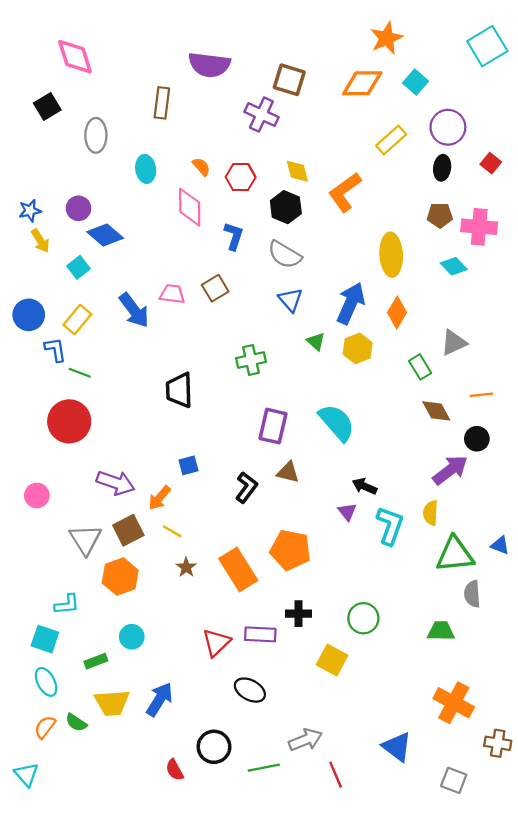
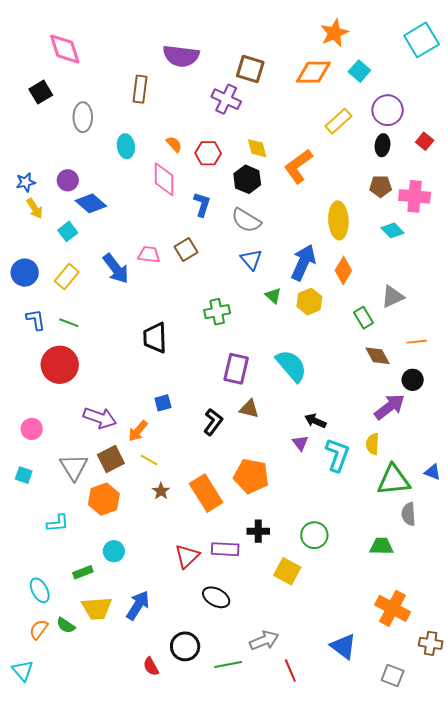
blue L-shape: (55, 350) -> (36, 320), moved
cyan square: (45, 639) -> (24, 475), moved, size x0.7

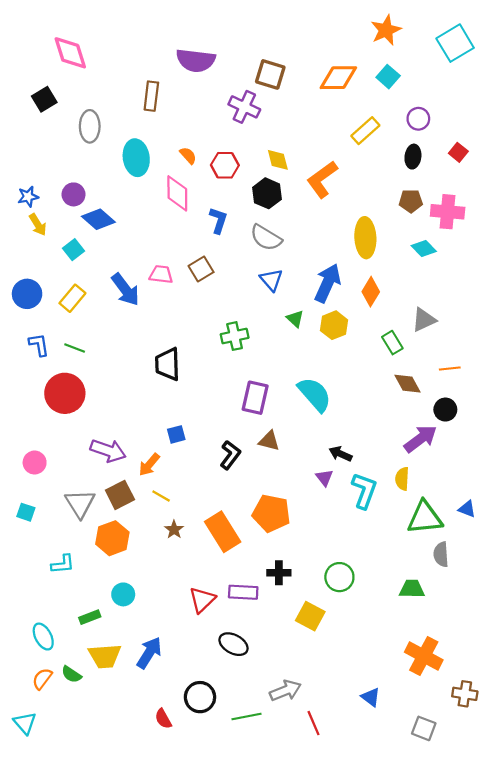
orange star: (334, 33) -> (386, 30), moved
purple circle: (388, 110) -> (418, 119), size x0.7
cyan ellipse: (126, 146) -> (136, 158), size x1.4
blue triangle: (343, 646) -> (371, 697), size x0.7

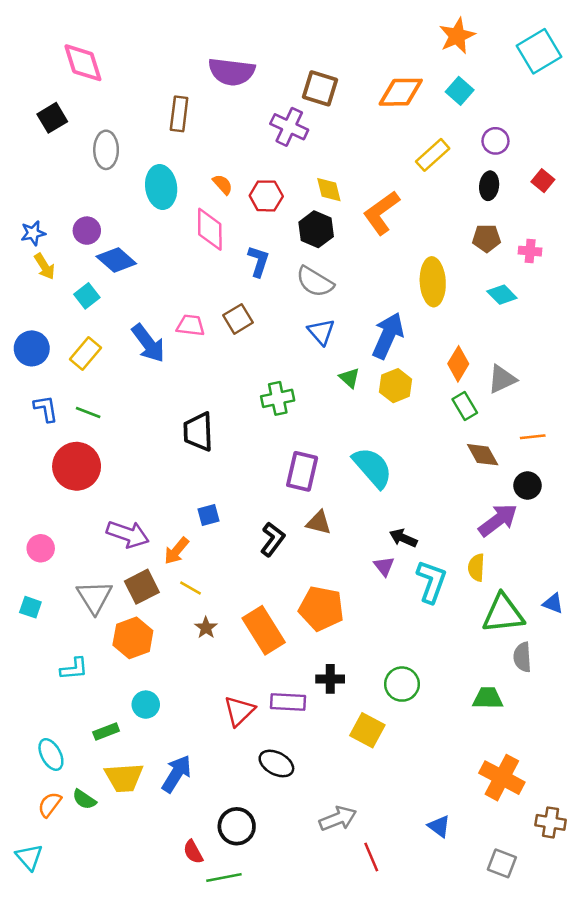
pink cross: (448, 212) -> (530, 251), size x0.6
orange diamond: (371, 292) -> (458, 364), moved
green line: (246, 717) -> (224, 878), moved

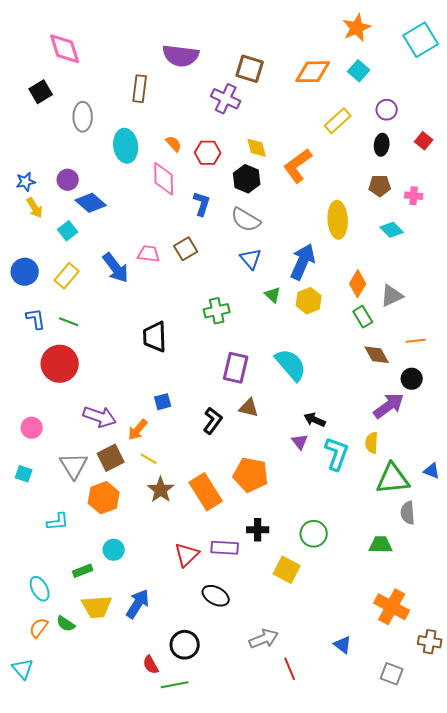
brown star: (206, 628) -> (161, 490), size x1.5

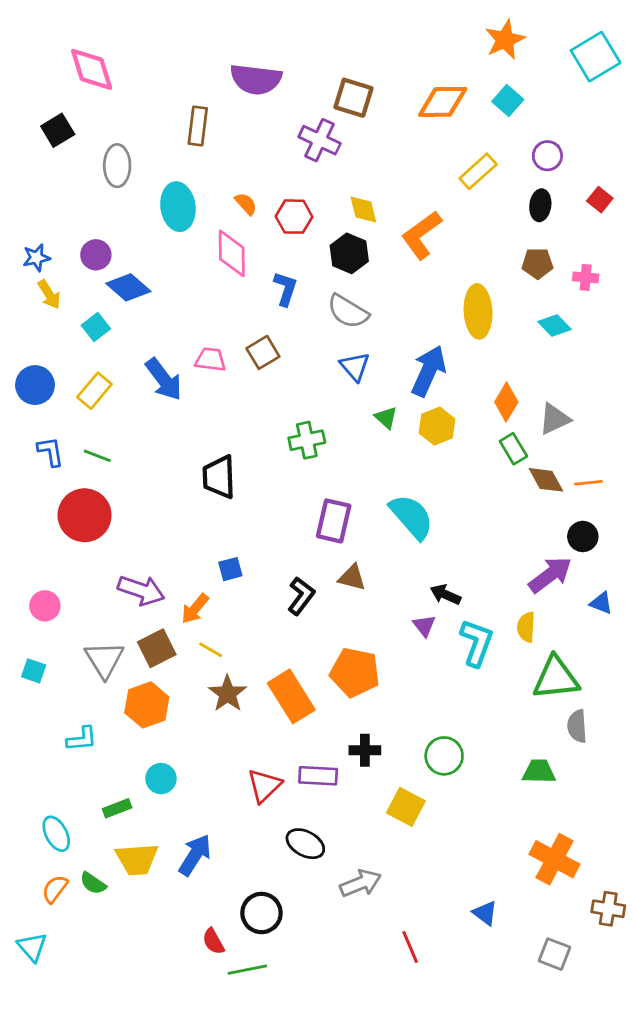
brown diamond: (377, 355) -> (546, 480), moved
blue triangle: (432, 471) -> (601, 603), moved
gray arrow: (264, 639) -> (361, 883), moved

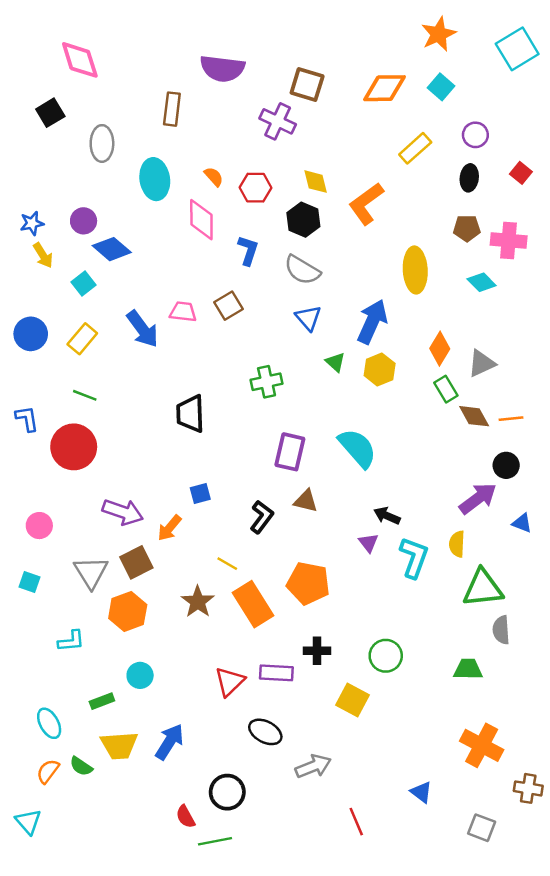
pink cross: (586, 277) -> (509, 241), size x1.6
blue L-shape: (51, 452) -> (27, 419), moved
yellow line: (211, 650) -> (227, 564), moved

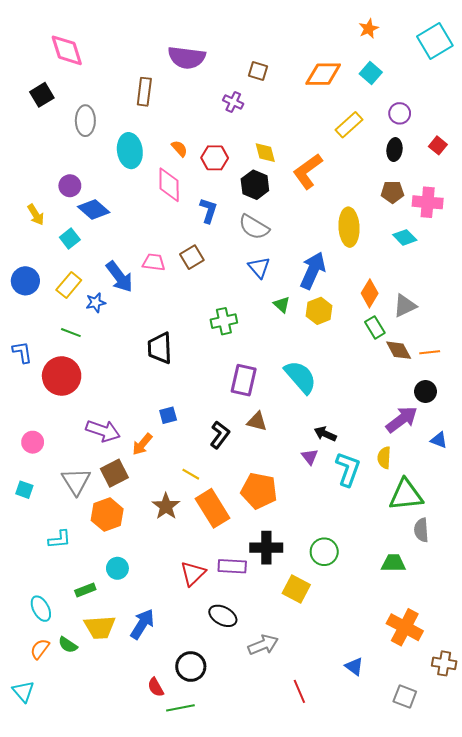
orange star: (439, 34) -> (369, 29), size x0.7
brown square: (307, 84) -> (258, 71), size x0.7
purple cross: (278, 121) -> (233, 102), size x0.7
blue star: (32, 223) -> (96, 303), moved
black cross: (317, 651) -> (266, 548), size x1.4

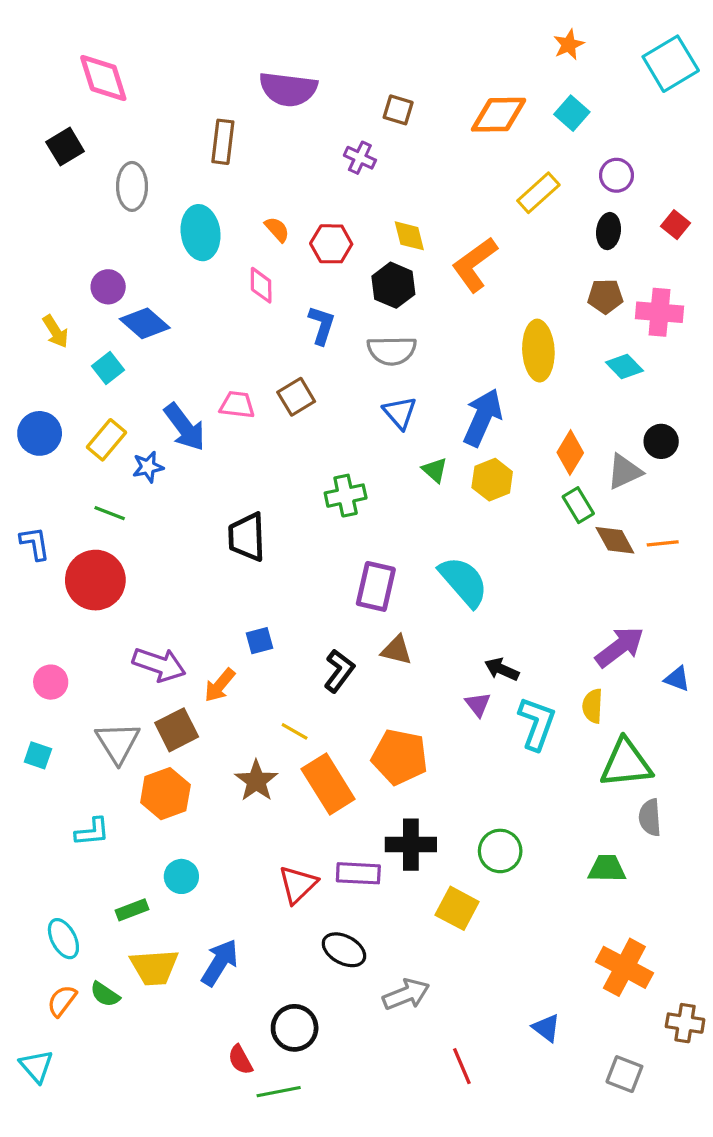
pink diamond: (169, 185) -> (261, 285), size x0.7
gray semicircle: (254, 227) -> (392, 351), turned -32
black circle: (426, 391) -> (661, 441), moved

